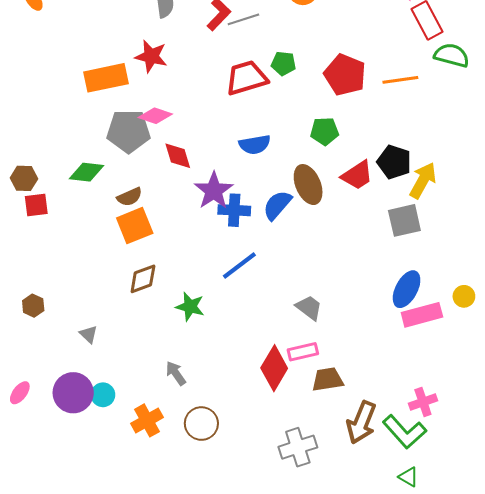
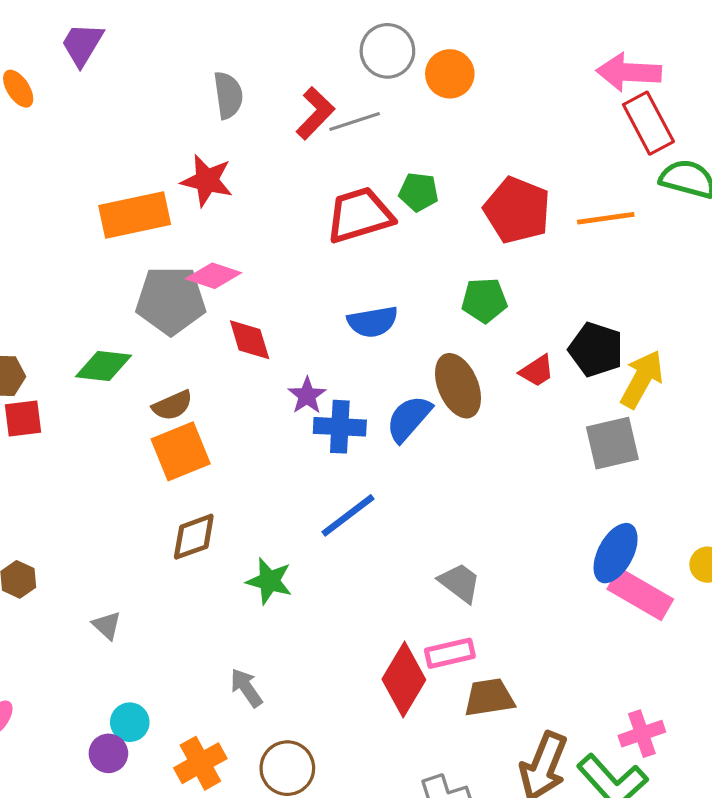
red trapezoid: (357, 175) -> (537, 371), size x0.7
purple star: (214, 191) -> (307, 396), size x0.6
pink rectangle: (422, 315) -> (640, 594), turned 45
purple circle: (73, 393) -> (108, 753), moved, size x0.6

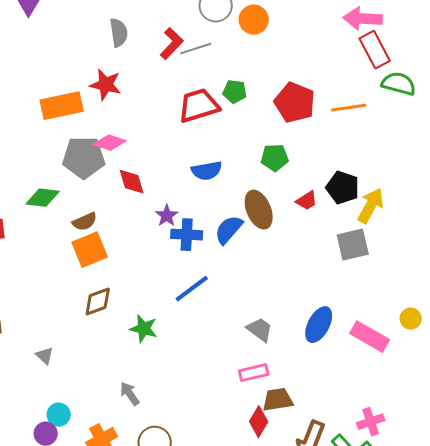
blue ellipse: (616, 553) -> (319, 325), moved
red diamond: (404, 679) -> (259, 422), moved, size x0.7

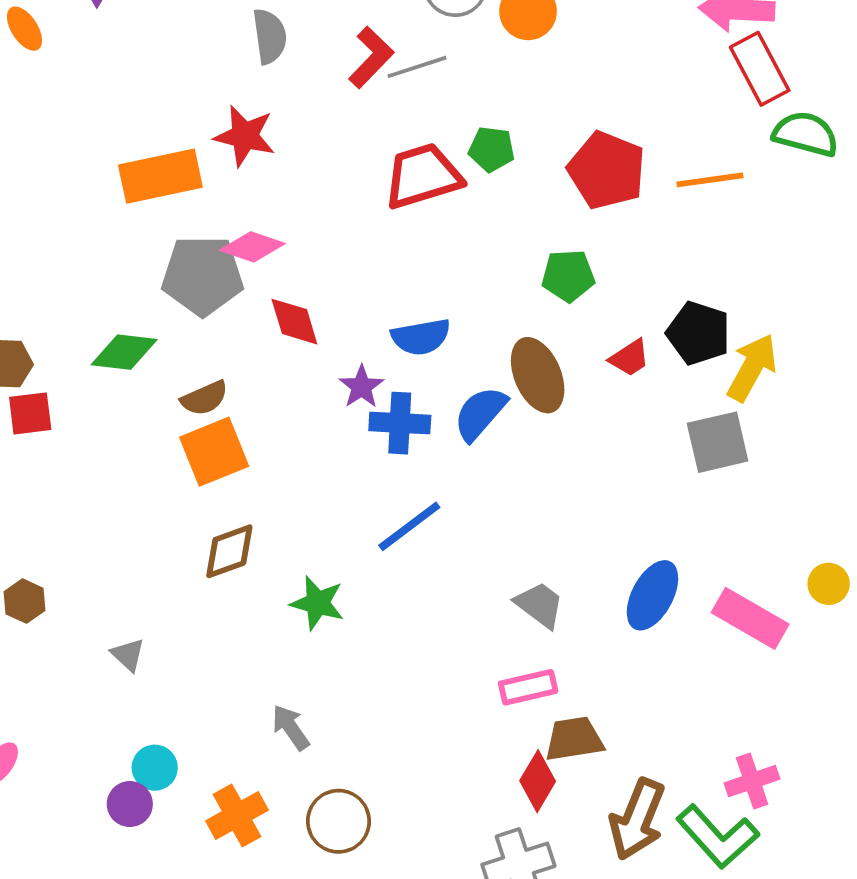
blue semicircle: (207, 171) -> (421, 337), moved

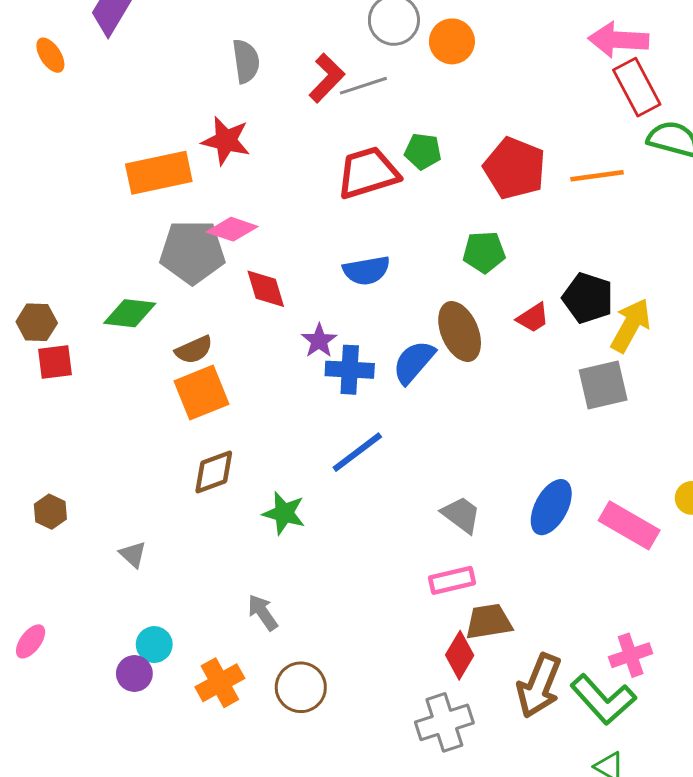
blue semicircle: (421, 337) -> (366, 270), moved

